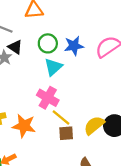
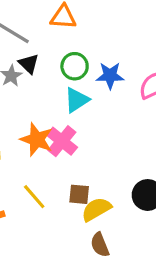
yellow line: (61, 118) -> (34, 197), moved
yellow semicircle: (94, 125) -> (96, 209), moved
orange star: (24, 126) -> (37, 140), moved

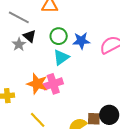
pink cross: (62, 141) -> (53, 84), turned 36
brown square: (79, 194) -> (94, 119), moved

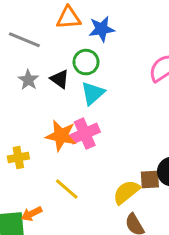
black triangle: (30, 36) -> (60, 79), moved
blue star: (81, 41) -> (102, 29), moved

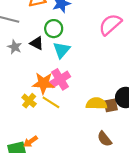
yellow cross: (18, 158) -> (29, 101), moved, turned -32
yellow line: (67, 189) -> (51, 102), moved
yellow semicircle: (126, 192) -> (96, 103), moved, turned 48

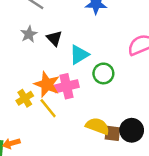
green circle: (54, 29) -> (103, 73), moved

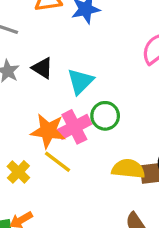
green circle: (103, 73) -> (105, 116), moved
yellow cross: (25, 98) -> (18, 172), moved

